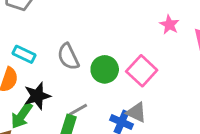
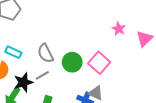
gray line: (78, 110) -> (42, 75), moved

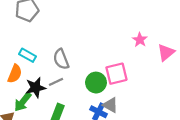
green circle: (72, 62) -> (96, 83), moved
pink square: (99, 63) -> (116, 74), turned 30

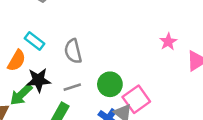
pink square: (116, 74) -> (136, 99), moved, turned -30
gray line: (56, 82) -> (72, 87), moved

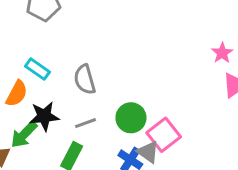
pink star: (168, 42) -> (222, 53), moved

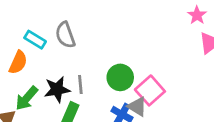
gray semicircle: (85, 79) -> (65, 35), moved
black star: (44, 116) -> (57, 89), moved
gray line: (85, 123) -> (80, 85), turned -72

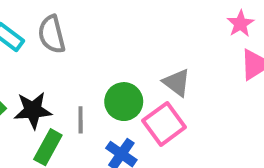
gray line: (80, 85) -> (81, 120), moved
gray triangle: (137, 107) -> (177, 83), moved

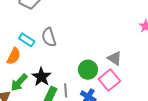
black star: (33, 110) -> (41, 77), turned -30
gray line: (81, 120) -> (66, 90), moved

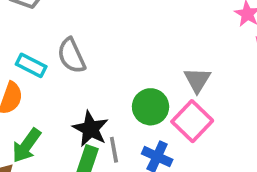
gray triangle: (115, 58) -> (197, 80), turned 35
black star: (41, 77) -> (90, 129), moved

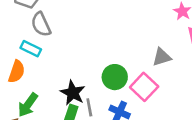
gray semicircle: (71, 56) -> (41, 24), moved
gray triangle: (197, 80) -> (162, 57), moved, turned 42

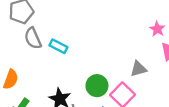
cyan rectangle: (31, 49) -> (58, 46), moved

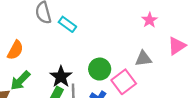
pink star: (157, 29) -> (150, 20), moved

